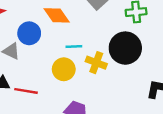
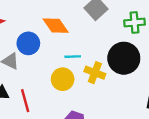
red line: (26, 91) -> (25, 101), turned 65

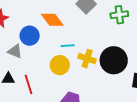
black circle: (124, 58) -> (114, 60), moved

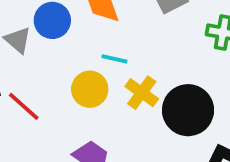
red line: (29, 84) -> (24, 106), turned -48

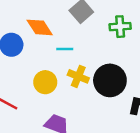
cyan line: (114, 59) -> (65, 49), moved

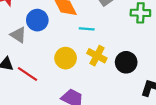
black circle: (110, 80) -> (126, 62), size x0.7

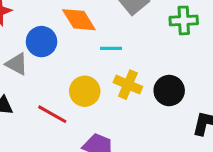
red line: (27, 74) -> (52, 114), moved

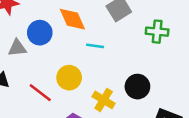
gray triangle: (17, 64) -> (17, 48), turned -42
yellow cross: (128, 85) -> (104, 100), moved

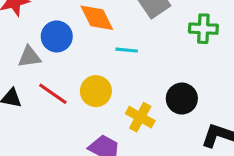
red line: (40, 93) -> (53, 94), moved

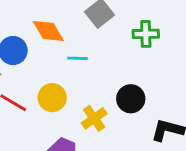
yellow cross: (140, 117) -> (94, 118), turned 30

